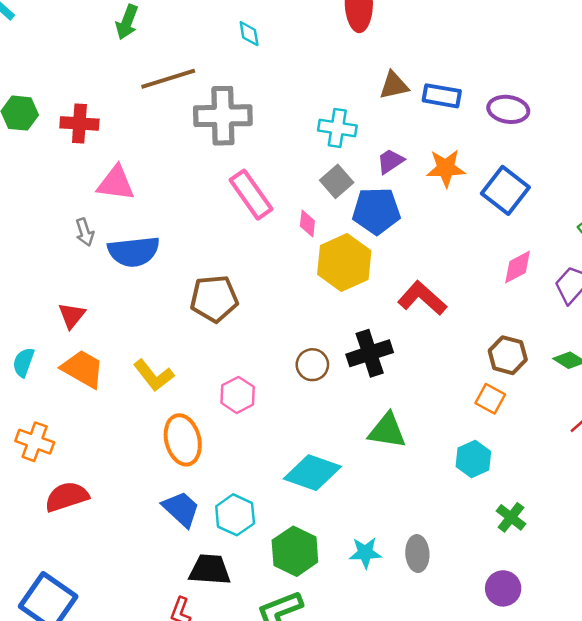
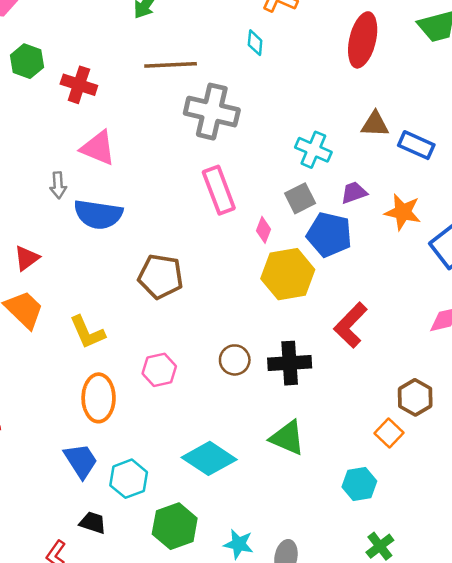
red L-shape: (422, 298) -> (351, 325), turned -102
black trapezoid: (210, 570) -> (93, 523), size x0.7

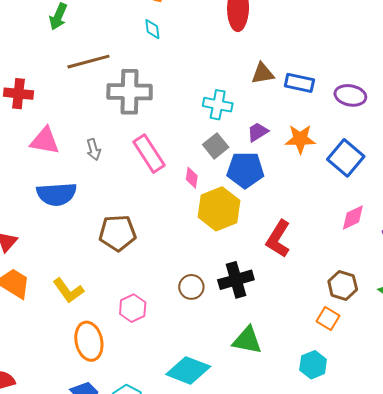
gray arrow: (58, 185) -> (94, 149), moved

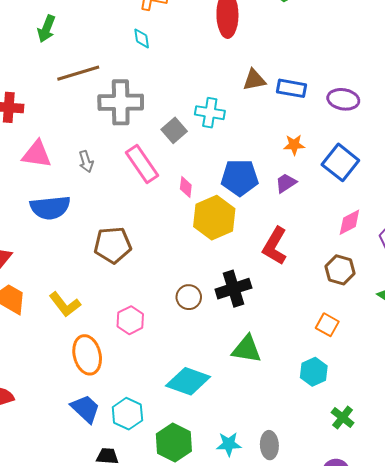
purple trapezoid: (258, 132) -> (286, 183), moved
orange star: (300, 139) -> (294, 145), size x0.7
gray square: (216, 146) -> (174, 130), moved
brown hexagon: (343, 285) -> (340, 270), moved

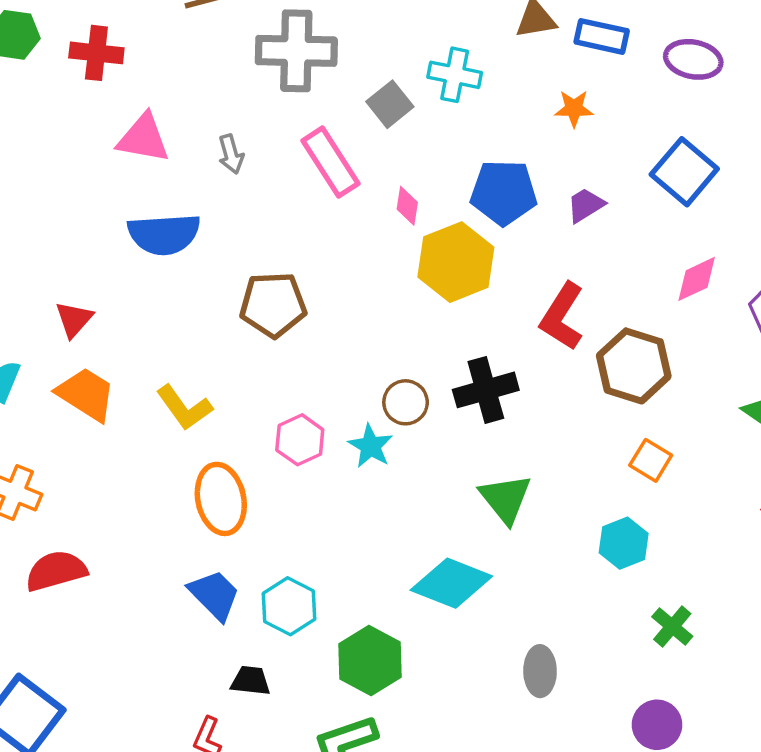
orange star: (294, 145) -> (574, 109), moved
brown hexagon: (340, 270) -> (634, 366), moved, size x1.4
green triangle: (247, 349) -> (505, 499), turned 40
cyan diamond: (188, 381) -> (451, 583), moved
cyan star: (229, 444) -> (371, 446), moved, turned 30

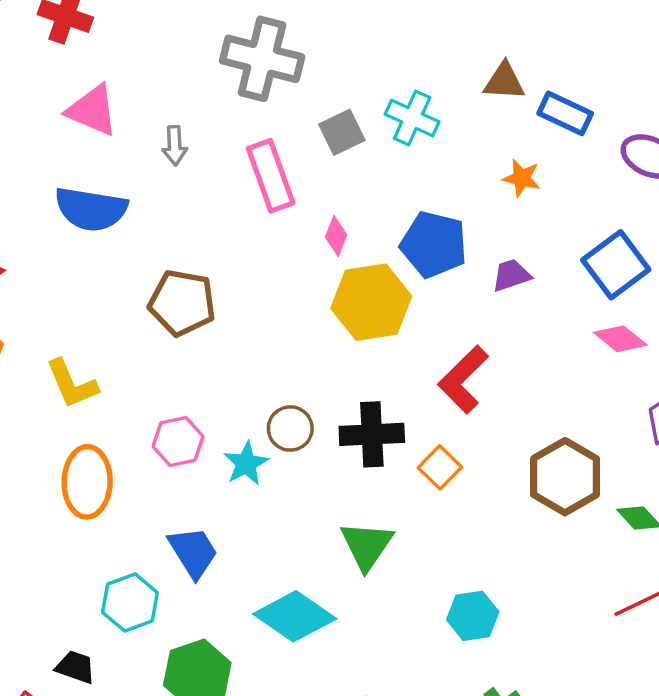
pink diamond: (697, 279) -> (620, 339), moved, turned 51
brown hexagon: (634, 366) -> (565, 477), moved
orange square: (651, 460) -> (440, 467), moved
blue trapezoid: (214, 595) -> (193, 552), moved

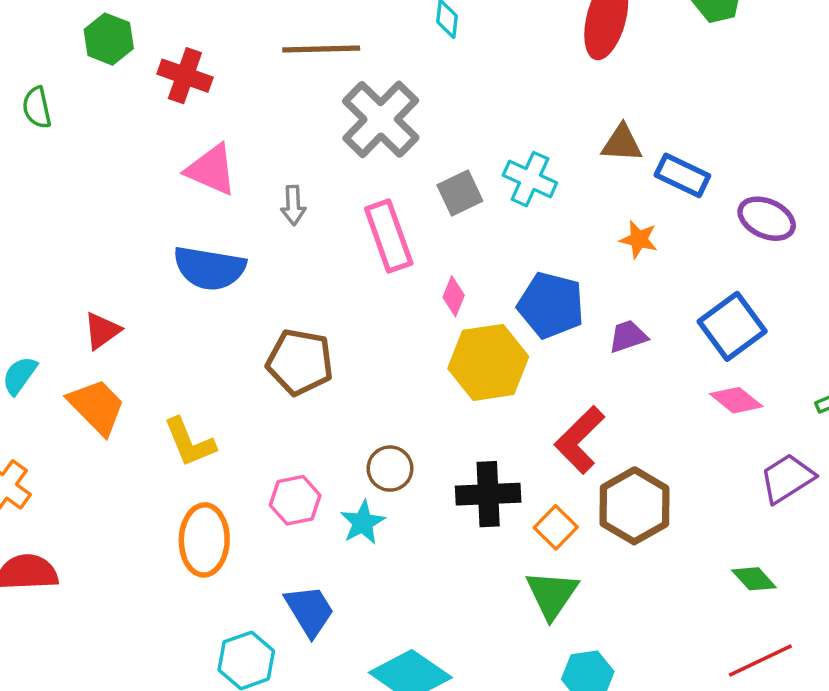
gray cross: (262, 59) -> (381, 119), turned 30
brown circle: (290, 428) -> (390, 469), moved
brown hexagon: (565, 477) -> (634, 506), moved
green triangle: (367, 545) -> (552, 594), moved

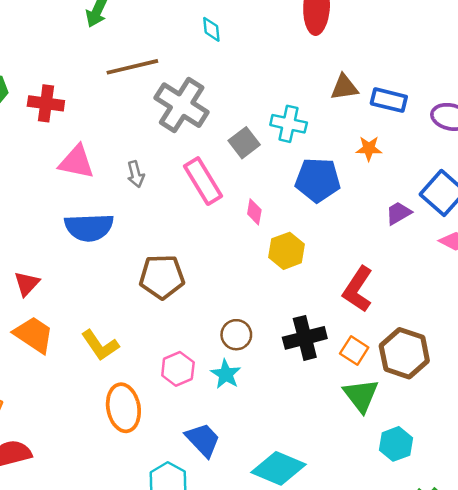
blue pentagon: (551, 305) -> (318, 180), moved
purple trapezoid: (628, 336) -> (398, 213), moved
yellow hexagon: (488, 362) -> (287, 251), size x0.7
brown hexagon: (634, 506) -> (404, 353), moved

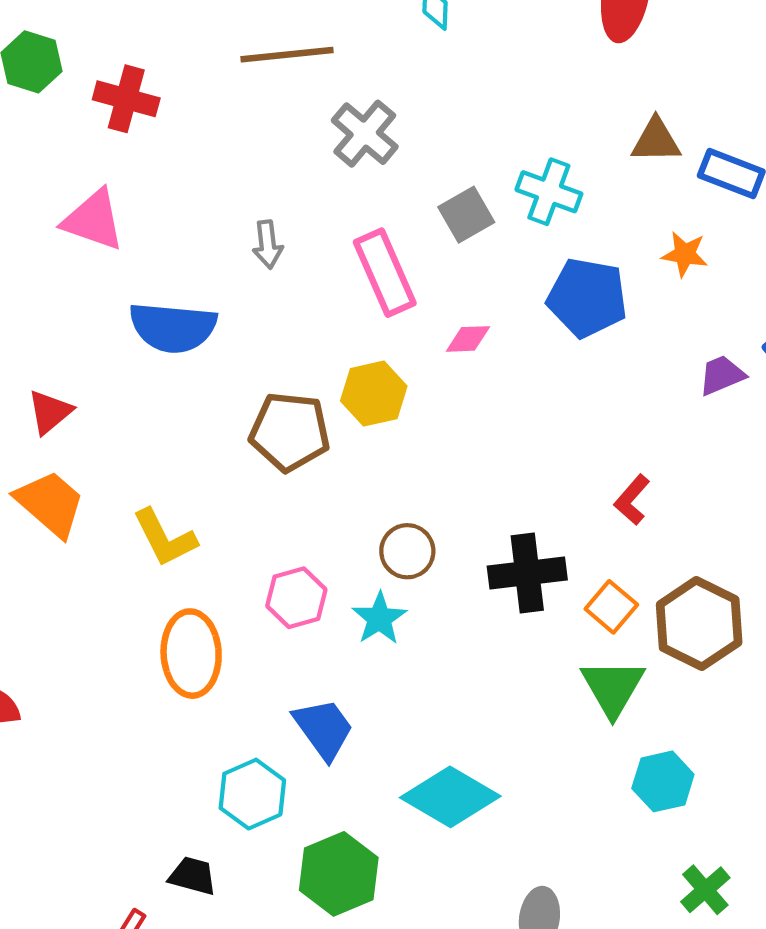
gray cross: (182, 105) -> (365, 134), size x0.7
pink triangle: (77, 162) -> (93, 220), moved
pink diamond: (254, 212) -> (468, 339), turned 70
yellow hexagon: (287, 251) -> (374, 394), moved
red L-shape: (358, 289) -> (632, 500), size x0.6

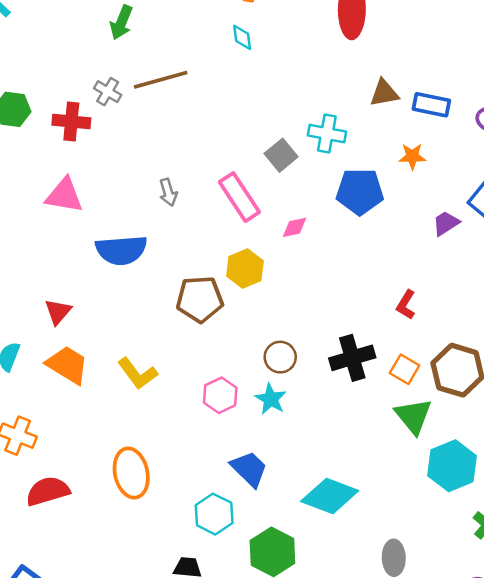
gray cross: (365, 134) -> (108, 92), moved, size x0.7
orange ellipse: (191, 654) -> (131, 473), moved
cyan hexagon: (663, 781) -> (452, 466), size x1.4

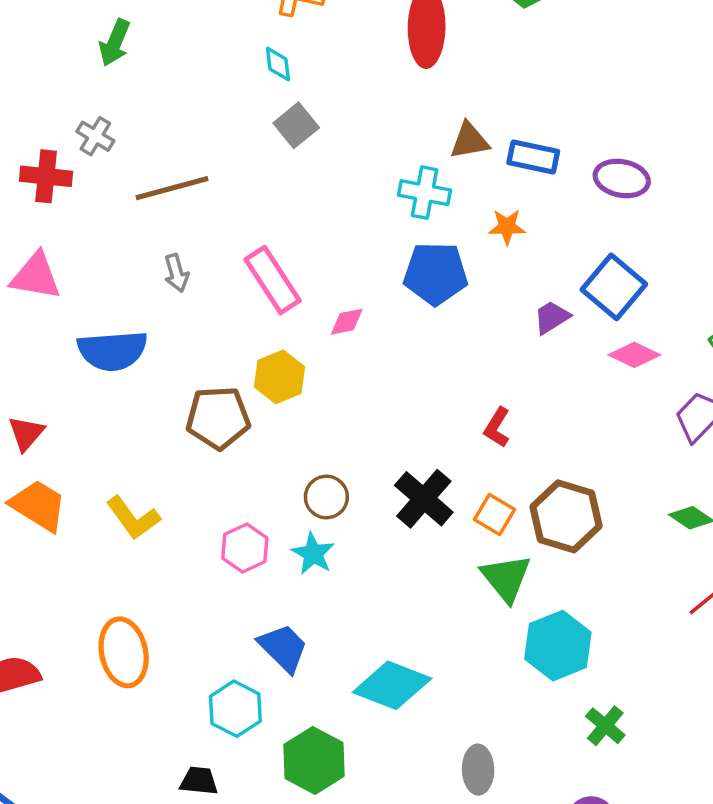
brown line: (161, 80) -> (172, 188), moved
cyan cross: (327, 134) -> (425, 193), moved
gray square: (281, 155) -> (296, 125), moved
black cross: (352, 358) -> (424, 499), turned -33

